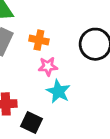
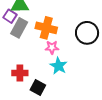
orange cross: (39, 40) -> (46, 28), size x1.5

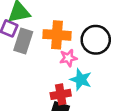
black circle: (87, 33) -> (96, 40), moved
red cross: (20, 73) -> (61, 94), moved

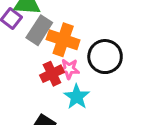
gray rectangle: (23, 41) -> (39, 30), moved
red cross: (61, 94) -> (52, 74), moved, turned -30

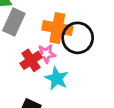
orange cross: (63, 40) -> (57, 28), moved

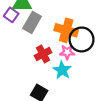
pink star: (46, 54) -> (67, 52), moved

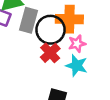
black circle: (82, 39) -> (50, 30), moved

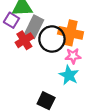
red cross: (50, 53) -> (24, 40), moved

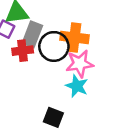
red cross: (24, 40) -> (23, 51), turned 30
pink star: (73, 56) -> (80, 64), size x1.5

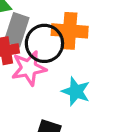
pink star: (80, 64) -> (29, 68), moved

